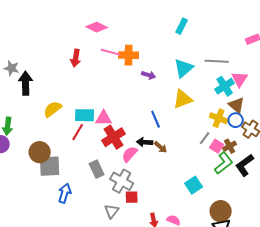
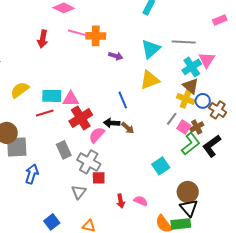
brown triangle: (237, 105) -> (191, 86), moved
red line: (78, 132) -> (45, 113), turned 42

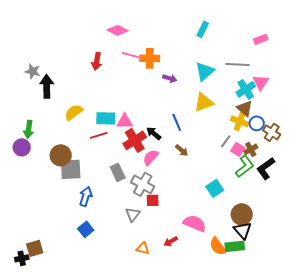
pink rectangle: (220, 20) -> (261, 39), moved
black arrow: (112, 123) -> (154, 133), moved, turned 35
red arrow: (121, 201) -> (171, 241), moved, turned 72
pink semicircle: (141, 201) -> (195, 223), size x1.6
blue square: (52, 222) -> (86, 229), moved

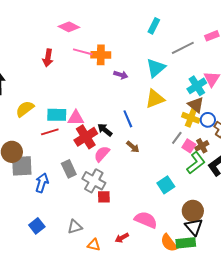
gray line: (238, 64) -> (183, 48), moved, turned -30
blue arrow: (86, 196) -> (42, 183), moved
gray triangle: (133, 214) -> (75, 227), moved, turned 35

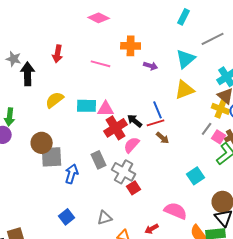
pink line: (83, 52) -> (101, 64), moved
red arrow: (48, 58) -> (58, 54), moved
red line: (50, 132) -> (156, 123), moved
red square: (104, 197) -> (134, 188), turned -32

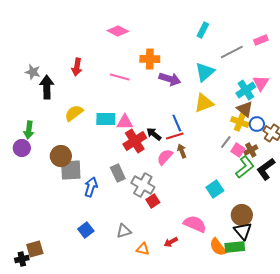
purple arrow: (151, 66) -> (170, 79), size x1.5
brown arrow: (163, 138) -> (182, 151), turned -152
pink semicircle: (132, 145) -> (165, 157), moved

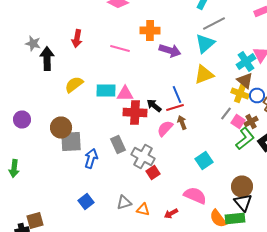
gray line: (232, 52) -> (214, 24), moved
green arrow: (29, 130) -> (14, 168), moved
red cross: (135, 141) -> (135, 112), turned 35
cyan square: (215, 189) -> (204, 160), moved
orange triangle: (143, 249) -> (143, 210), moved

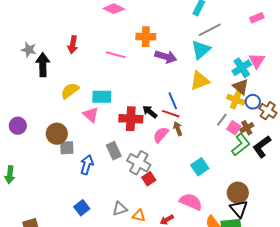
pink triangle: (125, 94) -> (91, 115), moved, turned 42
red line: (175, 108) -> (171, 114), turned 36
gray square: (71, 142) -> (67, 148), size x0.7

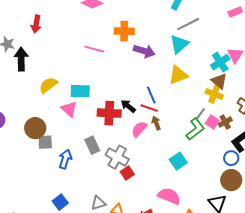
red arrow: (73, 45) -> (36, 24), moved
blue circle: (253, 102) -> (231, 158), moved
green L-shape: (241, 145) -> (195, 129), moved
brown circle: (238, 193) -> (231, 180), moved

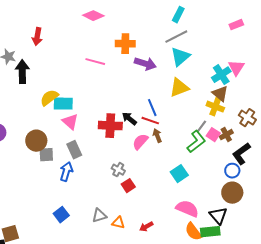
gray line: (188, 24) -> (176, 37), moved
cyan rectangle: (80, 91) -> (63, 104), moved
gray rectangle: (92, 145) -> (74, 150), moved
gray cross: (117, 157) -> (118, 170), size x0.6
pink semicircle: (169, 196) -> (187, 209), moved

